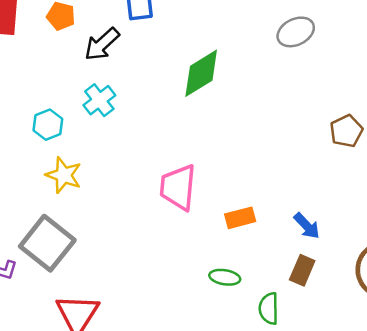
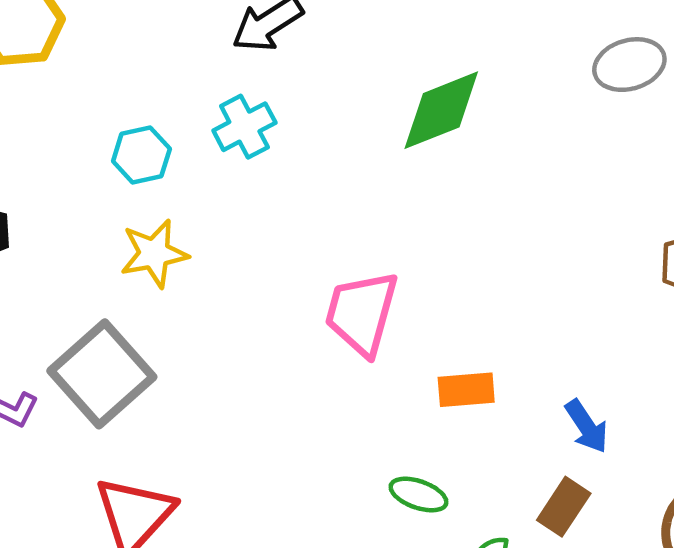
yellow star: (64, 175) -> (154, 253), turned 30

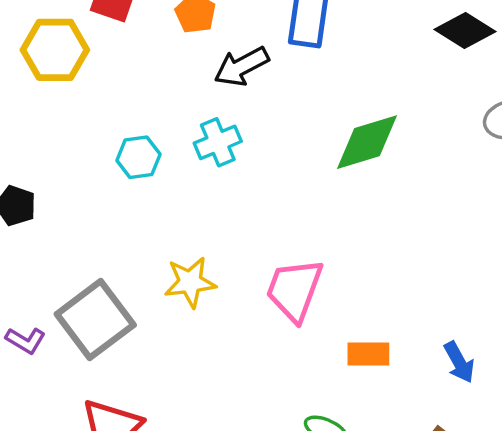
yellow star: (154, 253) -> (190, 282), moved
blue arrow: (587, 426) -> (459, 362), moved

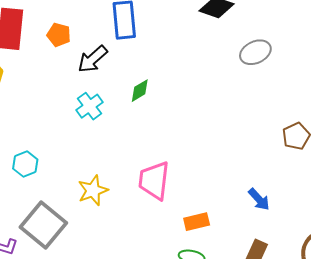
green diamond: (367, 142) -> (140, 91), moved, size x0.6
cyan hexagon: (138, 157) -> (25, 164), moved
orange rectangle: (368, 354) -> (197, 222), moved

